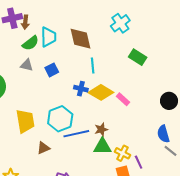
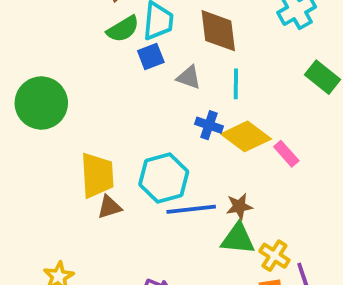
gray triangle: (27, 65) -> (189, 77), moved
blue square: (52, 70) -> (151, 56), moved
brown triangle: (43, 148) -> (109, 207), moved

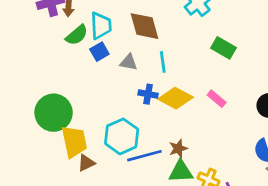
green circle: (41, 103) -> (54, 113), moved
pink rectangle: (286, 154) -> (217, 99), moved

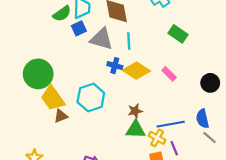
gray triangle: (129, 62) -> (101, 39), size x1.6
yellow trapezoid: (74, 142) -> (53, 98), turned 152
blue line: (144, 156) -> (171, 124), moved

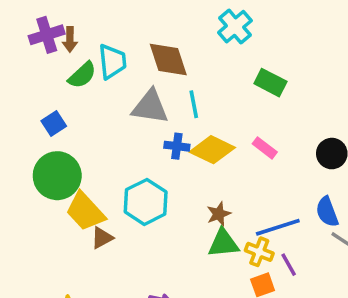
blue square: (79, 28) -> (54, 123), moved

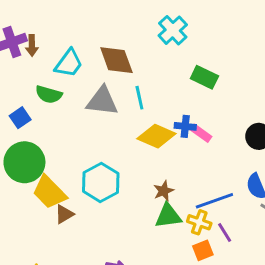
cyan trapezoid: (112, 62) -> (69, 63), turned 44
green semicircle: (82, 75) -> (49, 94), moved, turned 60
blue cross: (177, 146) -> (185, 126), moved

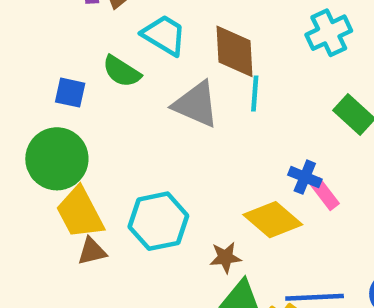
cyan trapezoid: (69, 63) -> (164, 35), turned -112
cyan line: (139, 98) -> (255, 93), moved
blue square: (20, 118) -> (70, 93), turned 30
yellow diamond: (156, 136) -> (273, 220), moved
brown star: (164, 191) -> (225, 257), moved

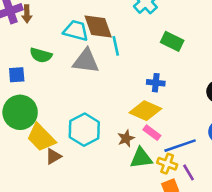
cyan trapezoid: (164, 35) -> (76, 31), moved
pink rectangle: (325, 194) -> (152, 133), moved

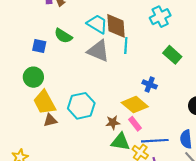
green circle: (20, 112) -> (33, 77), size x0.7

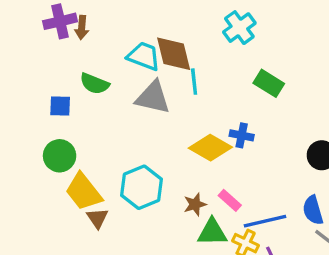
yellow diamond: (135, 105) -> (210, 148), moved
brown triangle: (50, 120) -> (97, 218), turned -40

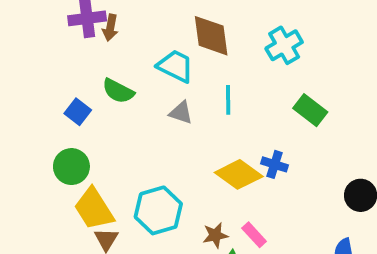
brown diamond: (174, 54) -> (211, 36), moved
gray triangle: (153, 97) -> (181, 113), size x0.6
blue square: (60, 106) -> (78, 112), turned 30

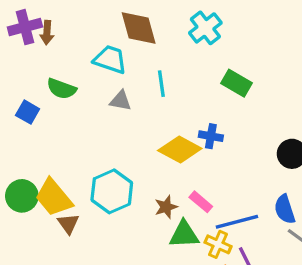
green circle: (71, 167) -> (22, 196), moved

